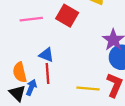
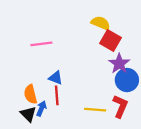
red square: (67, 16) -> (110, 41), moved

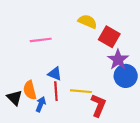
yellow semicircle: (101, 23) -> (88, 21), moved
red L-shape: (120, 106) -> (98, 105), moved
yellow line: (95, 110) -> (81, 91), moved
black triangle: (28, 114) -> (15, 98), moved

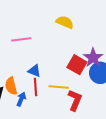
red square: (109, 37) -> (77, 65), moved

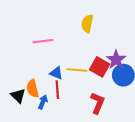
yellow semicircle: (65, 22) -> (87, 24), turned -102
yellow line: (59, 87) -> (77, 70), moved

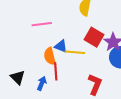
red square: (100, 67) -> (94, 37), moved
blue triangle: (56, 73) -> (61, 46), moved
orange semicircle: (33, 89) -> (50, 56), moved

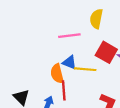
pink line: (42, 24) -> (69, 36), moved

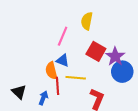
pink line: (69, 36) -> (63, 36), turned -60
yellow line: (85, 69) -> (76, 78), moved

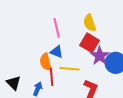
yellow semicircle: (87, 21) -> (90, 23), moved, turned -30
pink line: (63, 36) -> (57, 28), turned -36
purple star: (115, 56) -> (100, 56), moved

